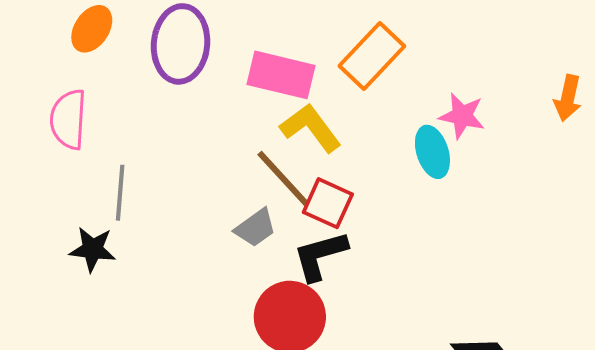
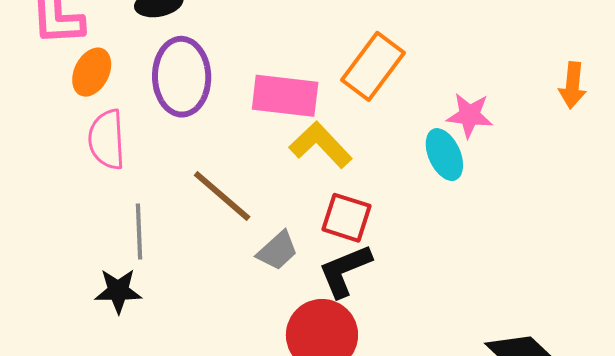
pink semicircle: (68, 119) -> (107, 140), moved
brown line: (283, 178) -> (222, 196), moved

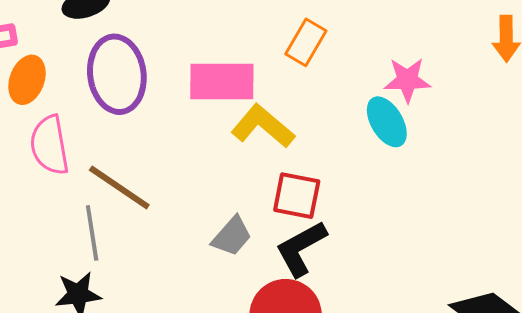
orange rectangle: (373, 66) -> (306, 42), size x0.7
brown line: (222, 196) -> (119, 187), moved

